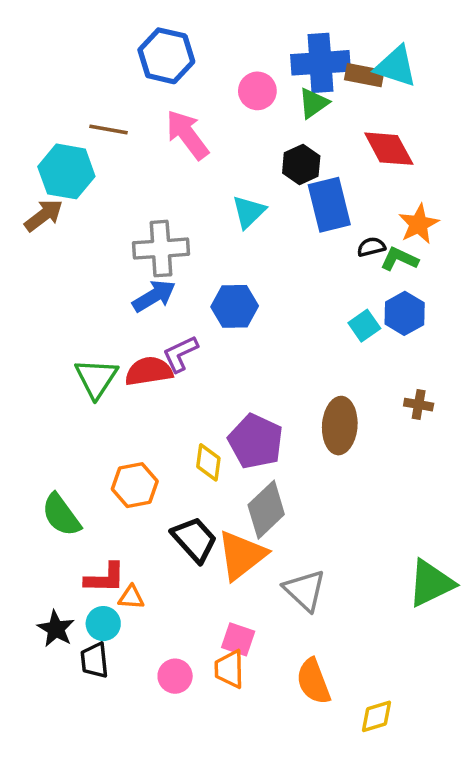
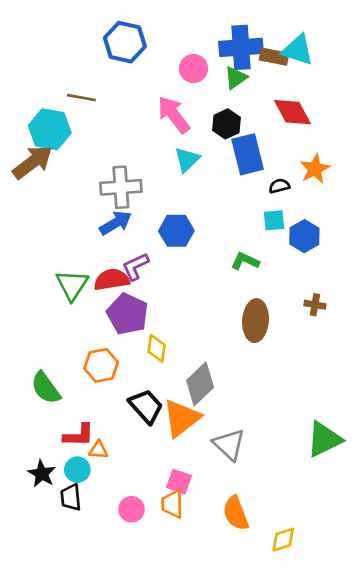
pink arrow: (187, 135) -> (174, 115), moved
brown arrow: (44, 215) -> (33, 162), size x1.4
green L-shape: (399, 259) -> (245, 261), moved
cyan square: (364, 326) -> (274, 220), moved, turned 30
purple pentagon: (256, 441) -> (128, 314), moved

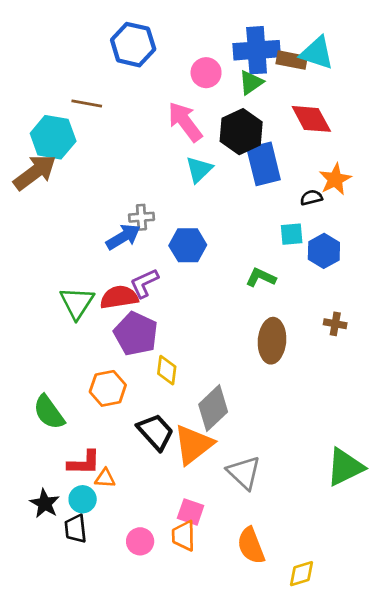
black hexagon: (226, 124) -> (241, 132), size x1.4
black semicircle: (279, 186) -> (311, 198), moved
gray cross: (121, 187) -> (141, 217), moved, size x0.6

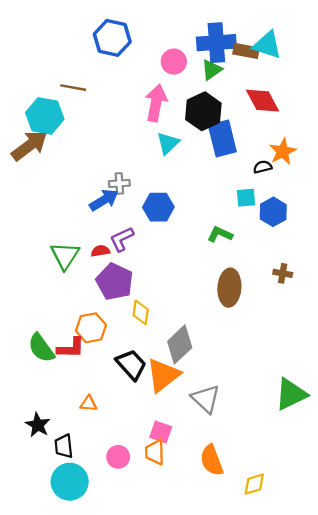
pink arrow: (185, 122) -> (156, 103), turned 48
red semicircle: (119, 297) -> (100, 251), size x0.6
red L-shape: (84, 463) -> (71, 348), moved
cyan circle: (83, 499) -> (70, 482), moved, size x1.6

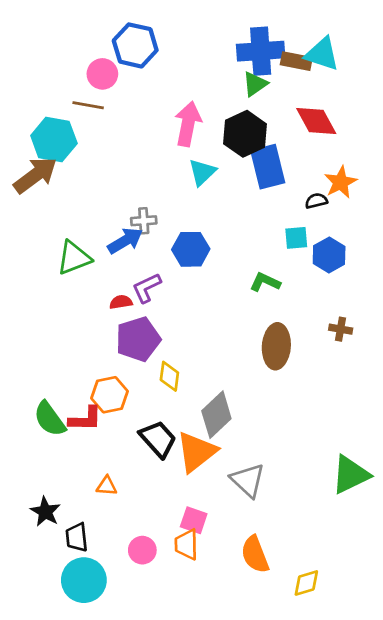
pink circle: (174, 62) -> (102, 74), moved
green triangle: (65, 256) -> (74, 258), moved, turned 36
purple pentagon: (115, 282) -> (138, 339), turned 30

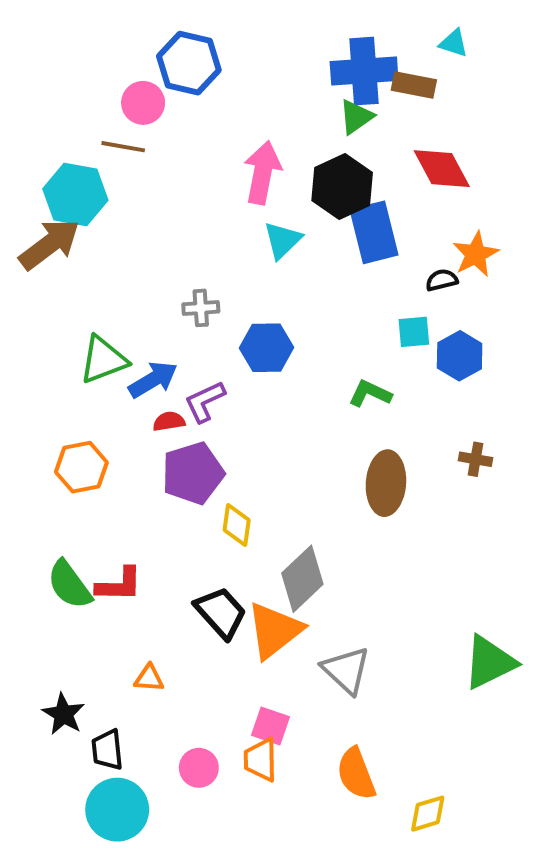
cyan triangle: (322, 54) -> (454, 43), moved, size x0.6
blue arrow: (125, 241) -> (153, 380), moved
orange hexagon: (110, 395) -> (81, 467), moved

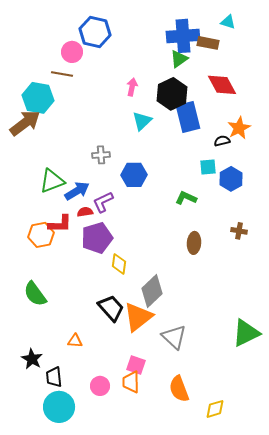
pink arrow: (263, 173) -> (132, 87), size x0.6
brown ellipse: (386, 483) -> (194, 243), size x0.7
red L-shape: (119, 585) -> (60, 224), moved

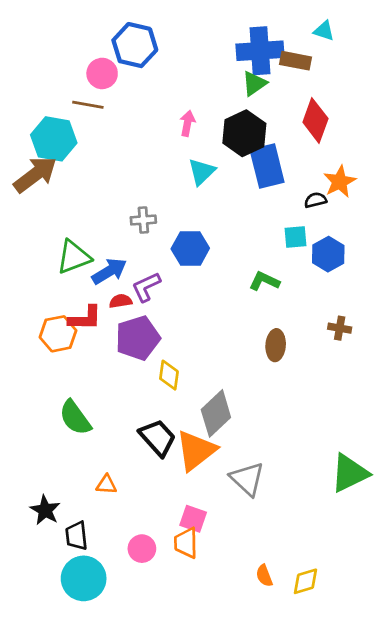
red diamond: (222, 85) -> (315, 120), turned 48
green semicircle: (35, 294) -> (75, 418), moved
orange semicircle: (179, 389) -> (264, 576), moved, size x0.6

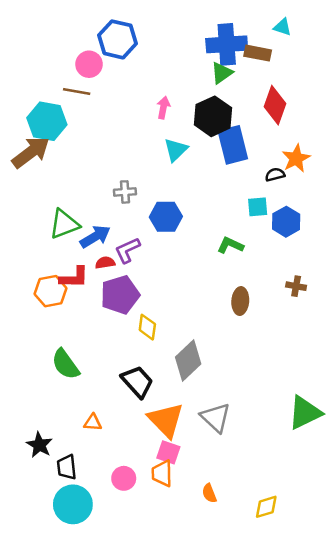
orange triangle: (196, 450) -> (166, 420), moved, turned -36
orange semicircle: (264, 576) -> (209, 493), moved

